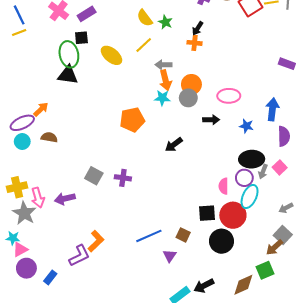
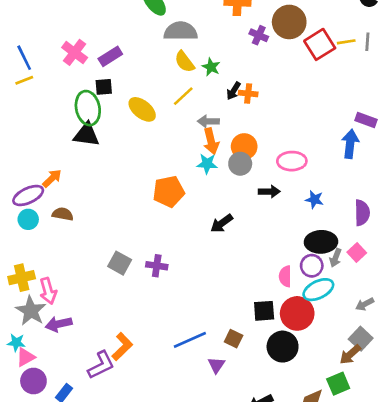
black arrow: (198, 28) -> (234, 91), moved
blue arrow: (272, 109) -> (350, 144), moved
cyan ellipse: (250, 197) -> (318, 290), turned 40
purple arrow: (65, 199) -> (59, 324), moved

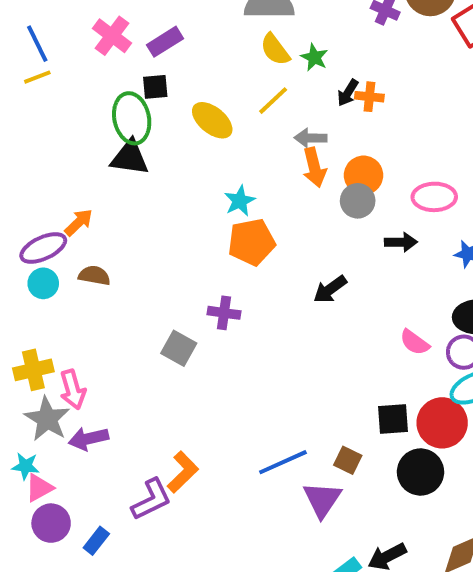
cyan star: (207, 164) -> (240, 201), moved, turned -30
purple cross: (157, 266) -> (224, 313), moved
pink semicircle: (285, 276) -> (415, 342), moved, turned -54
purple triangle: (216, 365) -> (322, 500), size x1.5

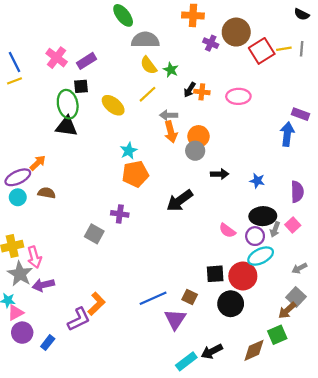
pink ellipse: (434, 197) -> (238, 96), moved
black arrow: (330, 289) -> (180, 201), size x1.4

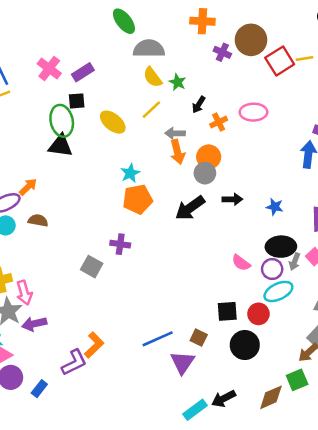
orange cross: (202, 92) -> (219, 122), moved, turned -32
black arrow: (180, 201) -> (190, 208), moved
red circle: (243, 276) -> (258, 314), size x0.7

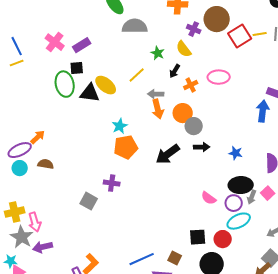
yellow semicircle: (153, 77) -> (184, 49), moved
black triangle: (60, 146) -> (90, 93), moved
gray circle: (205, 173) -> (194, 126), moved

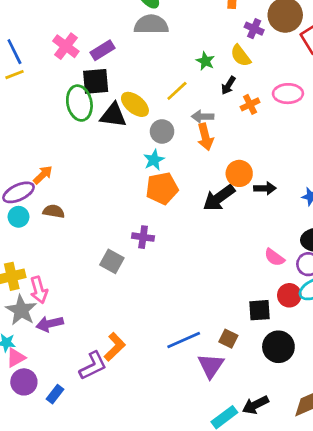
gray semicircle: (135, 26) -> (151, 25), moved
black square: (77, 68) -> (96, 81), size x1.5
orange circle: (183, 113) -> (239, 173), moved
gray circle: (194, 126) -> (162, 131), moved
red circle: (223, 239) -> (289, 295), moved

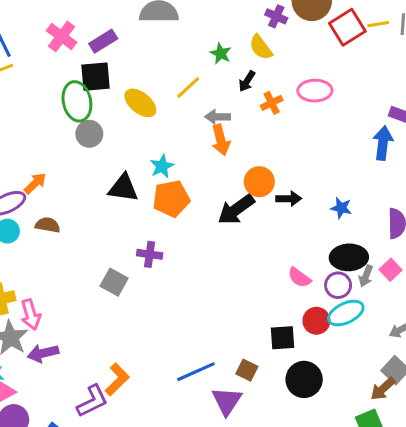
black triangle: (113, 115) -> (123, 188), moved
gray circle: (162, 131) -> (89, 134), moved

